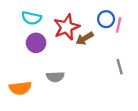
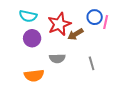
gray line: (120, 67) -> (92, 63), moved
gray semicircle: (55, 77) -> (57, 58), moved
orange semicircle: (20, 88) -> (34, 76), moved

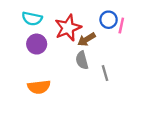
gray semicircle: (57, 58) -> (82, 60), moved, turned 77

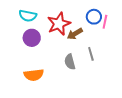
gray semicircle: (82, 60) -> (70, 62), moved
gray line: (105, 73) -> (91, 54), moved

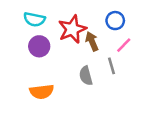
pink line: (105, 22) -> (124, 45), moved, turned 32
brown arrow: (75, 34) -> (92, 41), turned 98

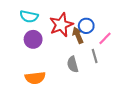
blue circle: (115, 21) -> (86, 26), moved

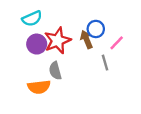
cyan semicircle: (29, 16) -> (32, 19), turned -36
red star: (61, 25) -> (58, 41), moved
gray semicircle: (73, 64) -> (55, 71), moved

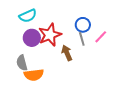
brown arrow: (87, 39) -> (67, 53), moved
gray line: (105, 63) -> (82, 39), moved
gray semicircle: (55, 71) -> (22, 63), moved

